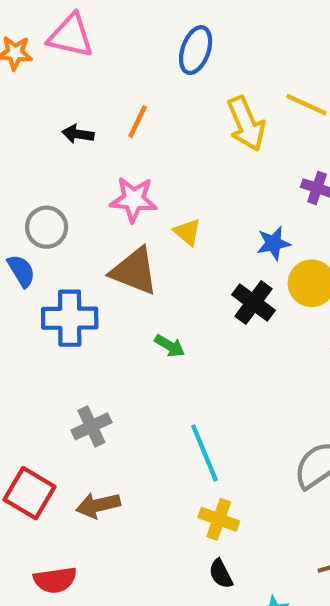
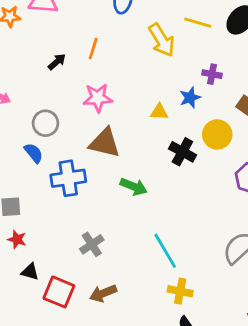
black arrow: (78, 134) -> (57, 62), turned 138
yellow triangle: (187, 232) -> (159, 112), moved, turned -30
blue star: (273, 243) -> (190, 98), moved
green arrow: (170, 346) -> (134, 187), size x1.4

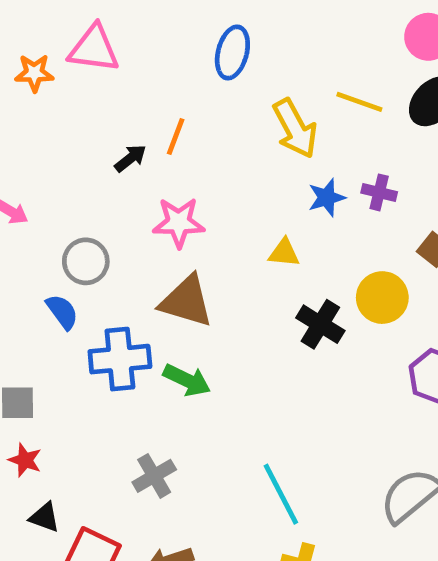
black arrow: (57, 62) -> (130, 158), moved
blue star: (190, 98) -> (327, 198), moved
green arrow: (134, 187) -> (187, 380), moved

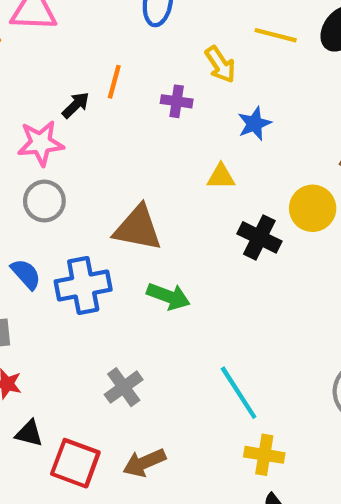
yellow arrow: (295, 129) -> (220, 65), size x0.7
purple cross: (379, 192) -> (177, 101), moved
pink star: (179, 222) -> (41, 143), moved
blue semicircle: (62, 312) -> (26, 274), moved
green arrow: (187, 380) -> (168, 296), moved

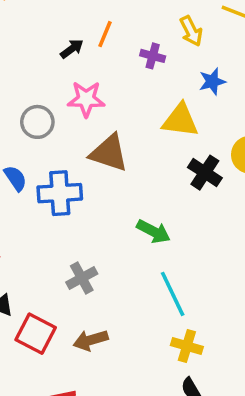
pink star: (41, 143) -> (86, 99), moved
yellow triangle: (221, 177) -> (180, 120), size x1.6
green arrow: (168, 296) -> (153, 232), moved

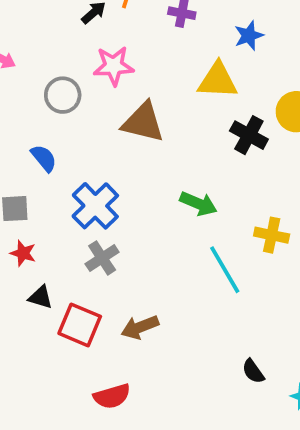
blue cross: (60, 193) -> (95, 206), moved, turned -36
gray cross: (82, 278) -> (102, 258), moved
yellow cross: (187, 346) -> (272, 235), moved

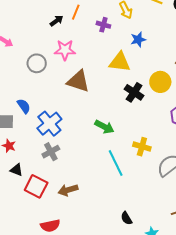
blue semicircle: (44, 158) -> (24, 106), moved

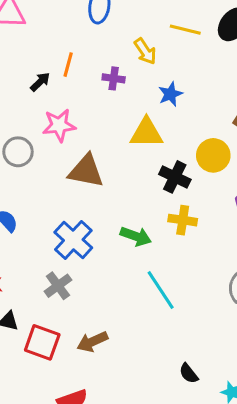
blue cross: (49, 124) -> (73, 240), moved
yellow cross: (142, 147) -> (183, 220), moved

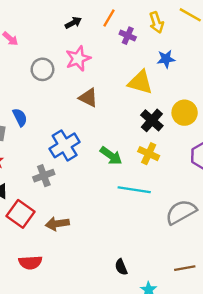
orange line: (68, 65) -> (109, 18), moved
pink star: (59, 125) -> (78, 59), turned -30
brown triangle: (86, 171) -> (88, 98), size x0.7
cyan line: (161, 290) -> (134, 190), moved, turned -64

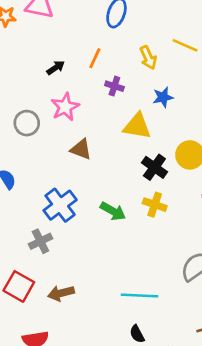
purple cross: (128, 36) -> (114, 86), moved
cyan line: (134, 190) -> (139, 296), moved

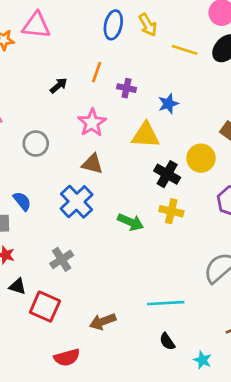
yellow arrow: (148, 58) -> (148, 25), moved
purple cross: (114, 86) -> (126, 88), moved
pink star: (65, 107) -> (92, 123), moved
blue cross: (60, 205) -> (77, 202), moved
brown arrow: (61, 293) -> (103, 321), moved

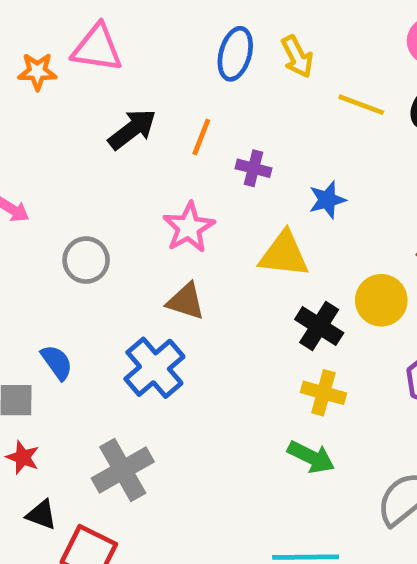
black arrow: (59, 86) -> (132, 129), moved, size x1.5
green arrow: (131, 222) -> (311, 457), moved
gray cross: (62, 259) -> (123, 470), size x1.4

